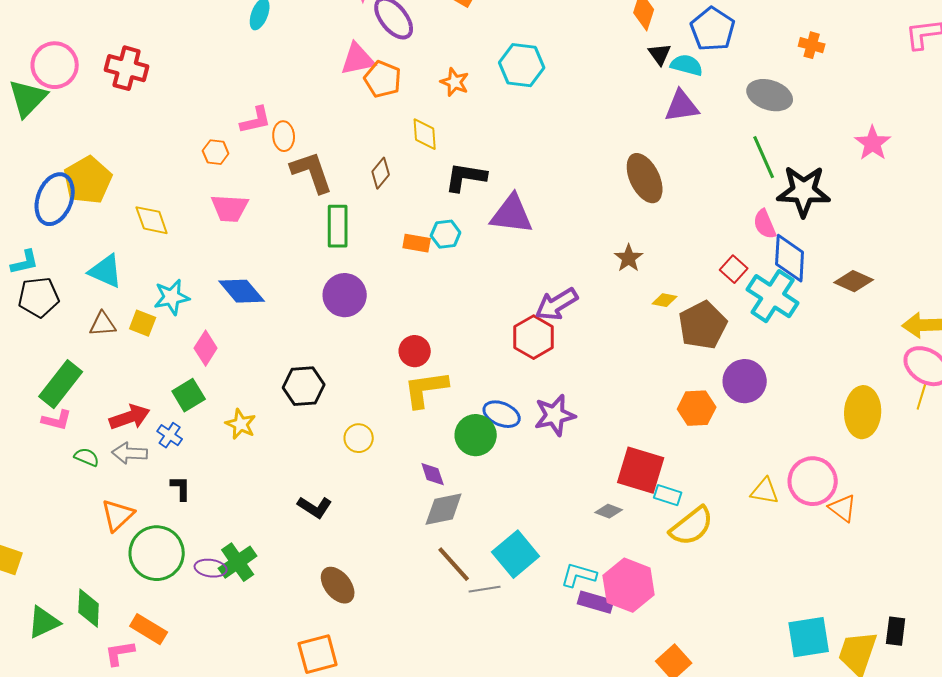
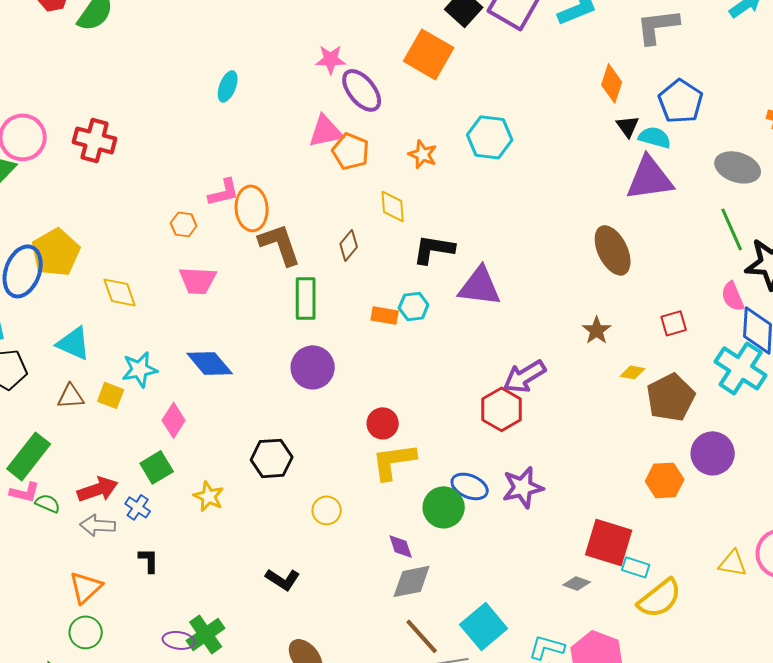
purple triangle: (682, 106) -> (650, 178), size x1.4
orange ellipse: (284, 136) -> (252, 208), size x1.5
red square: (734, 269) -> (674, 323), moved, turned 32
green semicircle: (87, 457) -> (48, 503), moved
green circle: (157, 553) -> (86, 632), moved, size x0.6

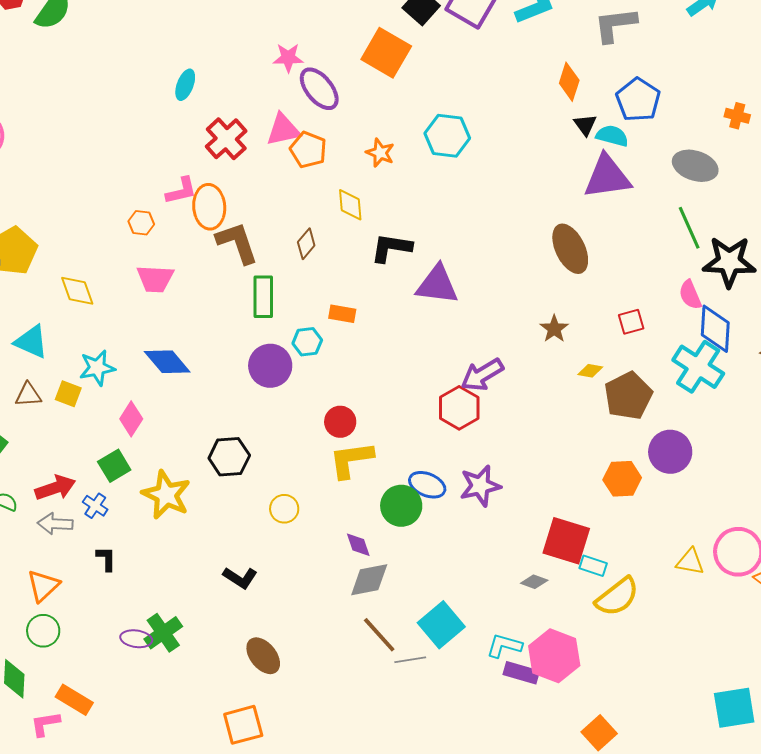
red cross: (95, 140) -> (226, 139), moved, turned 33
cyan hexagon: (414, 306) -> (307, 342), moved
yellow star: (209, 496) -> (166, 495), size x1.6

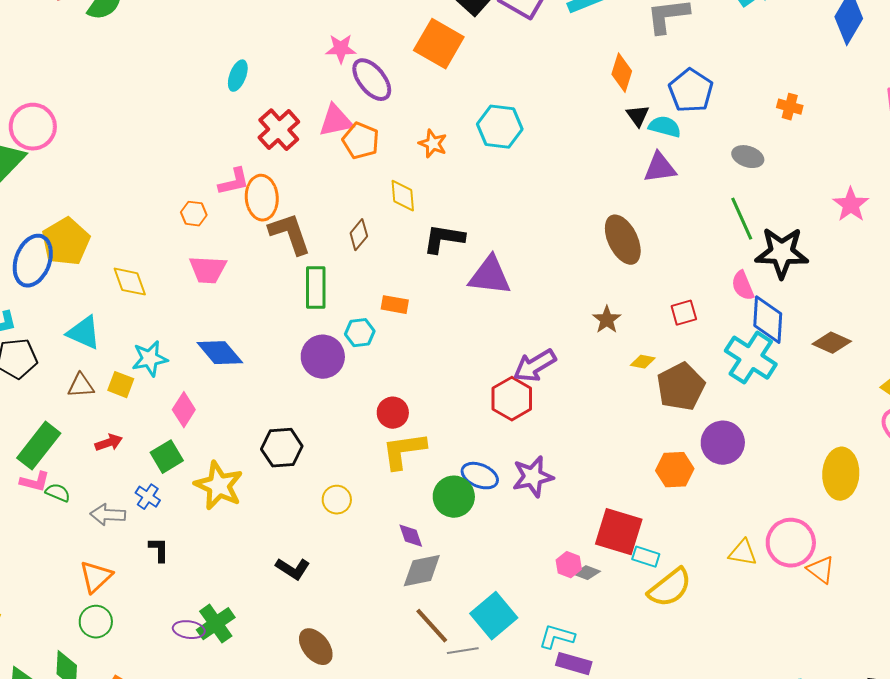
gray ellipse: (695, 166) -> (748, 157), size x0.7
purple triangle: (607, 177) -> (660, 168), size x0.7
red arrow: (55, 488) -> (109, 443), moved, size x0.7
pink hexagon: (554, 656) -> (569, 565), moved, size x0.5

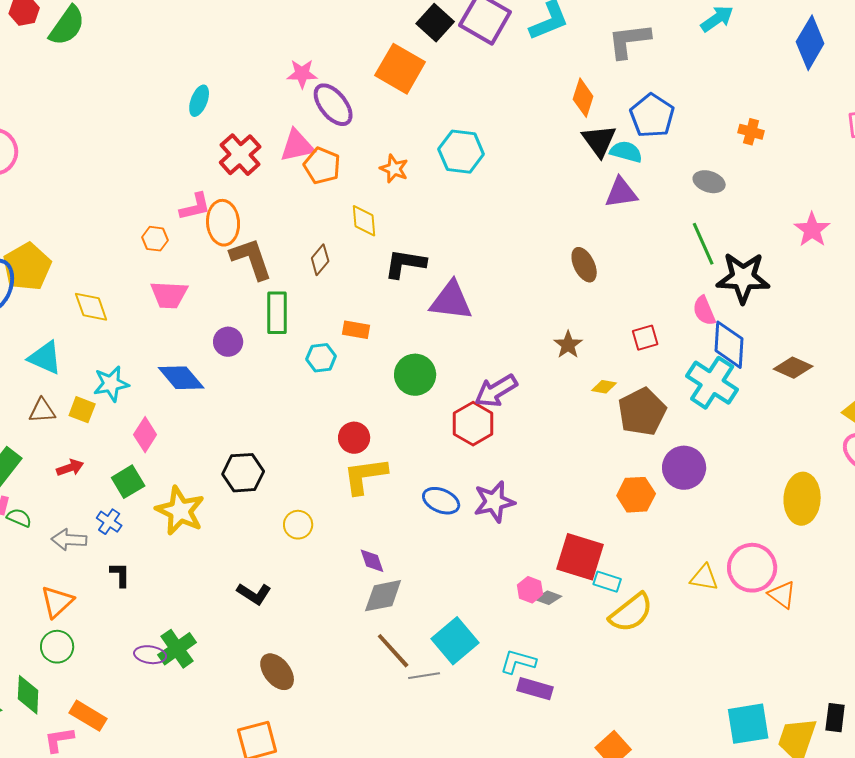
black triangle: (638, 116) -> (599, 141), size x1.5
brown ellipse: (623, 240) -> (584, 265), size x0.7
purple circle: (323, 357) -> (228, 342), moved, size x0.7
green circle: (454, 497) -> (415, 375), moved

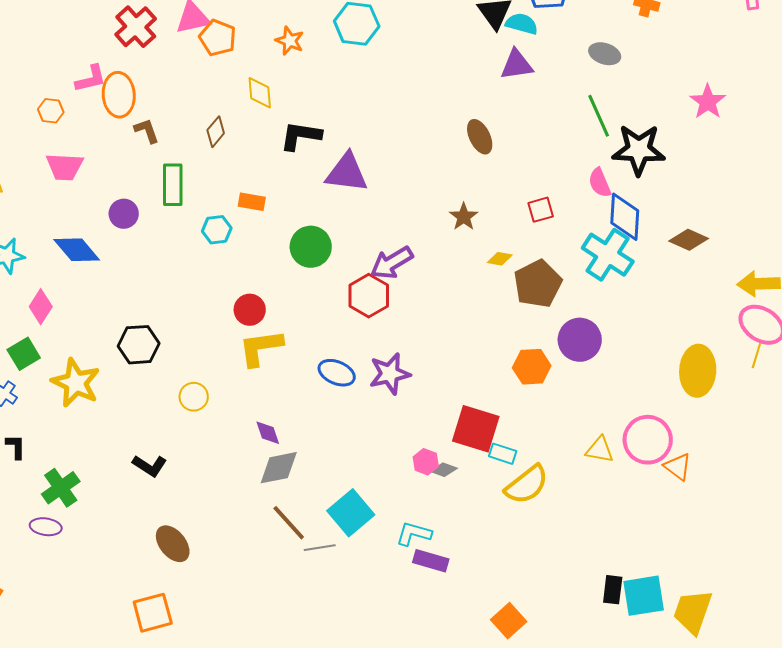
brown L-shape: (251, 259) -> (147, 131), size x0.6
green cross: (177, 649) -> (61, 488), moved
black rectangle: (835, 718) -> (613, 590), moved

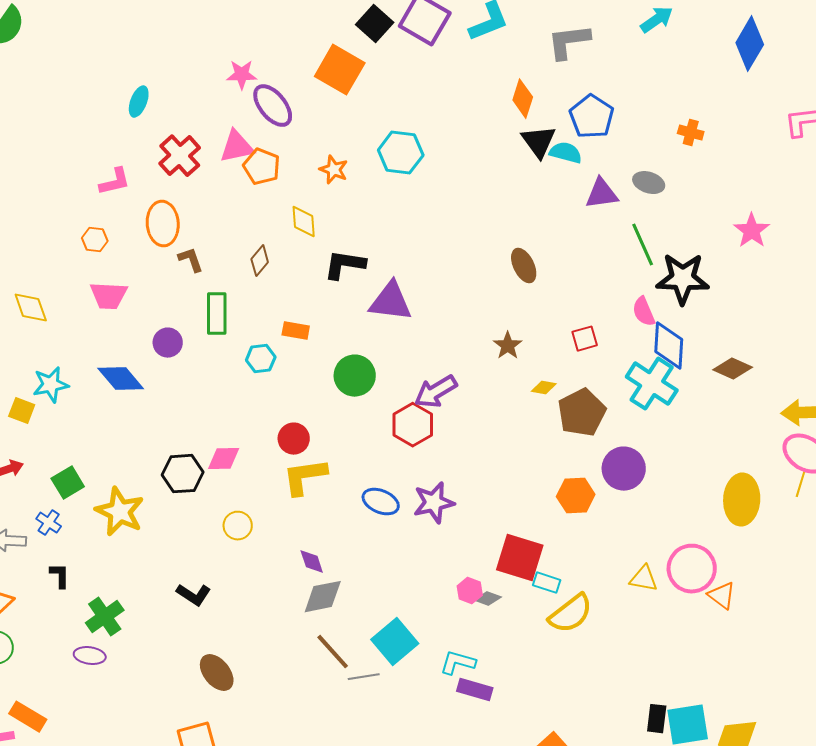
purple triangle: (517, 65) -> (602, 194), moved
pink L-shape: (91, 79) -> (115, 182), moved
pink diamond: (41, 307) -> (224, 459), moved, turned 56

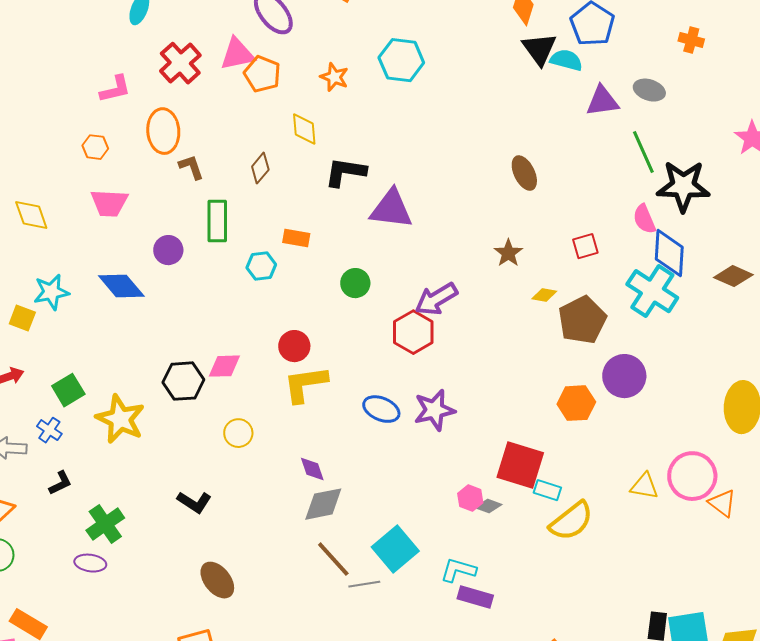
green circle: (355, 376) -> (355, 283), size x0.7
black L-shape: (60, 576) -> (60, 483), turned 64

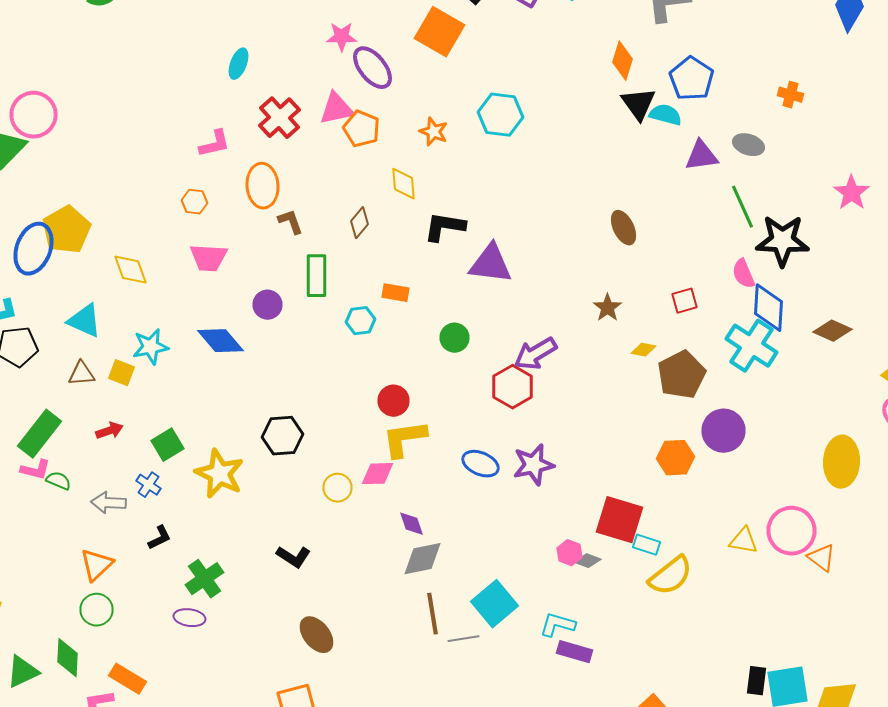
pink diamond: (224, 366) -> (378, 474), moved
brown line: (333, 559) -> (432, 614), turned 33

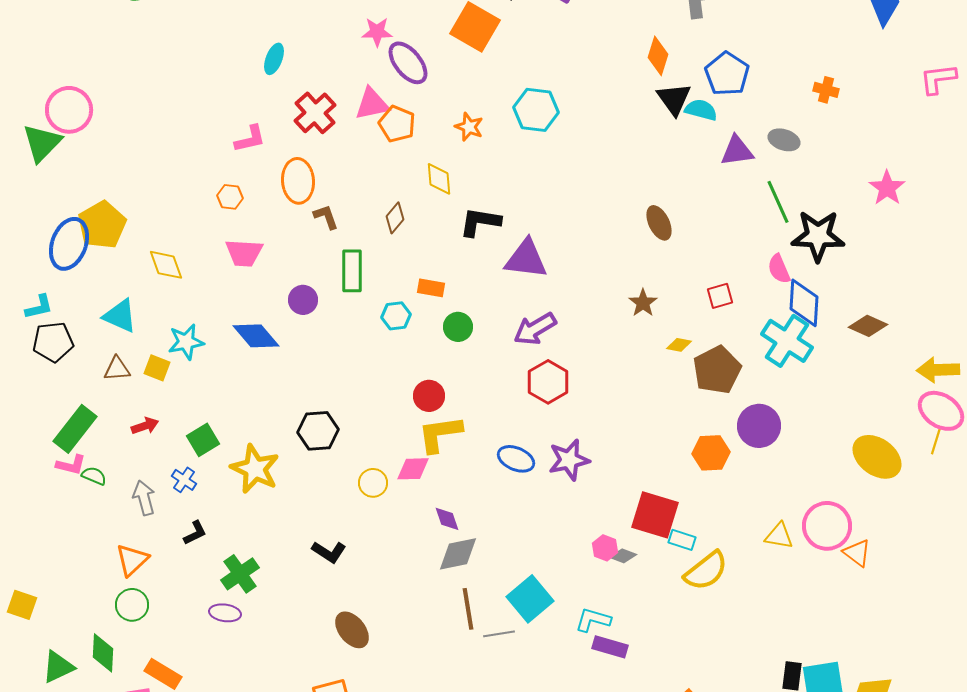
green circle: (454, 338) -> (458, 327), moved
purple arrow: (536, 354) -> (535, 329), moved
yellow ellipse: (842, 462) -> (877, 457), turned -57
gray arrow: (108, 503) -> (144, 498), turned 72

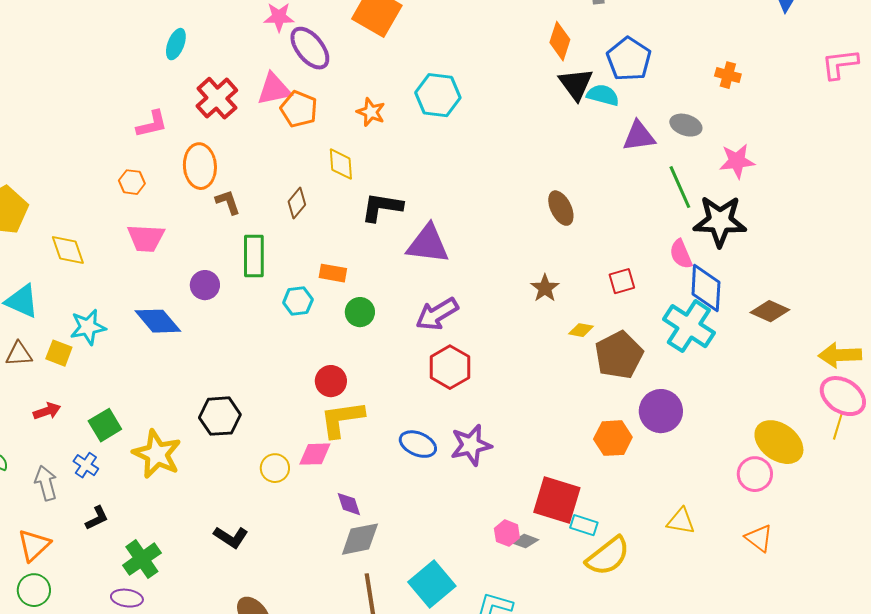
pink star: (887, 188) -> (737, 161), moved, turned 30
pink circle: (827, 526) -> (755, 474), moved, size x0.7

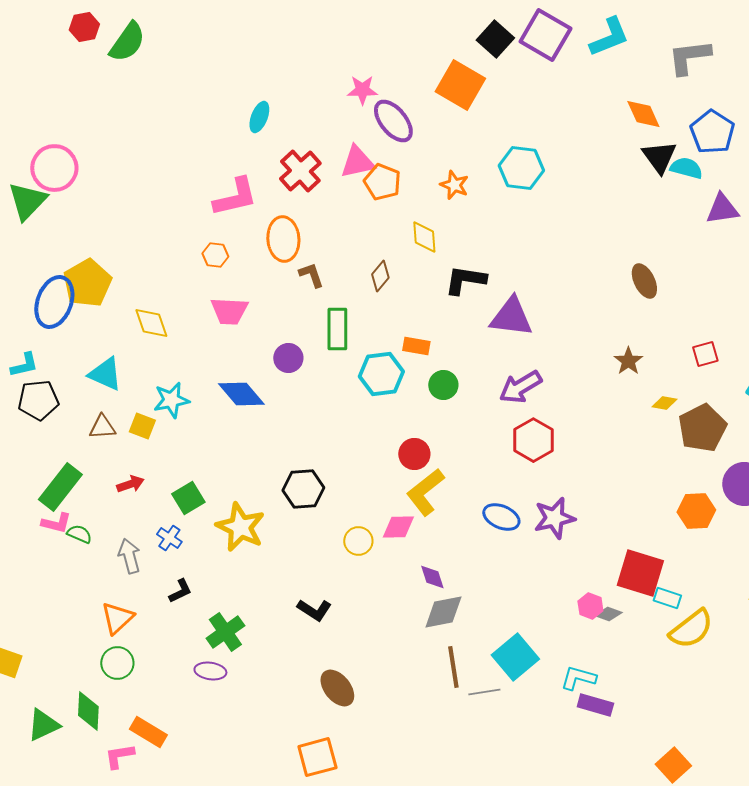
orange diamond: (560, 41) -> (643, 114), turned -42
pink L-shape: (152, 124) -> (235, 197), size x1.4
cyan hexagon: (298, 301) -> (381, 374), size x1.5
yellow L-shape: (342, 419) -> (425, 492), turned -30

